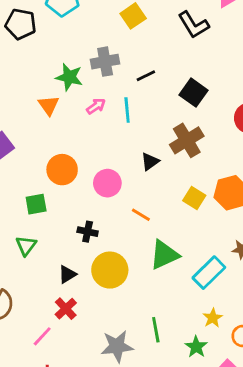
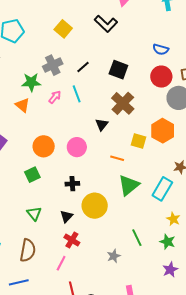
orange line: (141, 215) -> (117, 158), moved
green triangle: (26, 246) -> (34, 214), moved
gray star: (117, 346) -> (114, 256), size x0.6

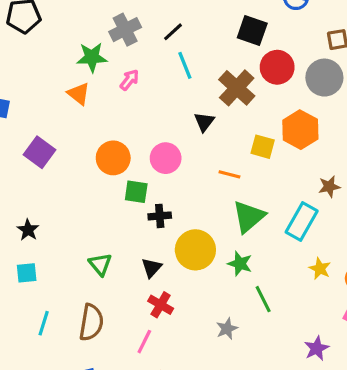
black square: (118, 70) -> (252, 30), moved
red circle: (161, 77) -> (277, 67), moved
cyan line: (77, 94) -> (185, 65), moved
green square: (32, 175) -> (136, 192), moved, turned 35
green star: (167, 242) -> (240, 264), moved

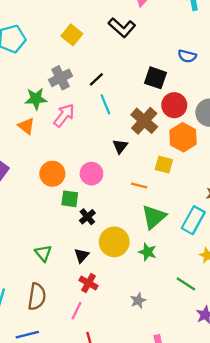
pink arrow: (129, 80) -> (64, 115), size x1.5
orange hexagon: (300, 130) -> (183, 137), moved
black cross: (160, 216) -> (87, 217), turned -35
green line: (263, 299) -> (186, 284), moved, turned -30

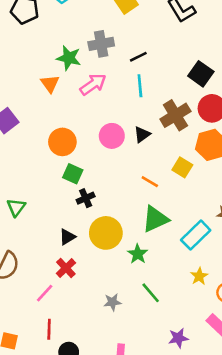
pink circle: (91, 174) -> (112, 136), moved
green triangle: (43, 253) -> (16, 207), moved
green line: (186, 284) -> (151, 293), moved

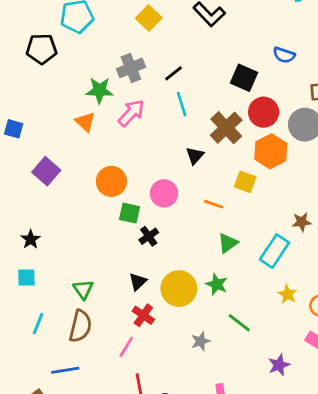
pink circle: (112, 136) -> (164, 193), moved
green triangle: (16, 207) -> (83, 289), moved
green triangle: (155, 219) -> (228, 243), size x0.7
yellow circle: (106, 233) -> (179, 289), moved

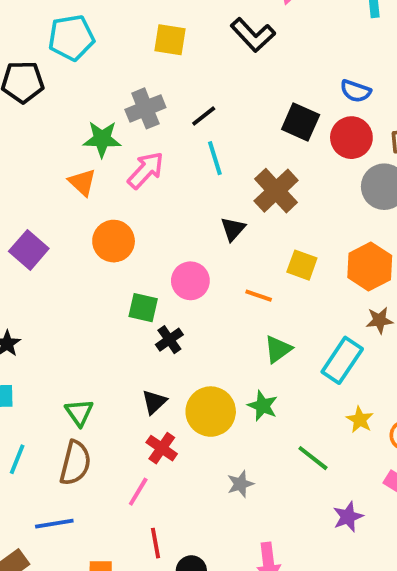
yellow square: (149, 18) -> (170, 40), turned -35
red circle: (264, 112) -> (351, 138), moved
orange hexagon: (271, 151) -> (370, 266), moved
orange circle: (111, 181) -> (114, 241), moved
green line: (239, 323) -> (313, 458), moved

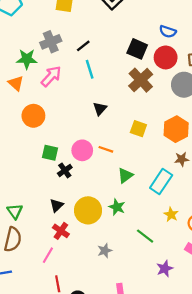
brown cross: (276, 191) -> (141, 80), moved
pink circle: (190, 281) -> (82, 150), moved
orange line: (259, 296) -> (106, 149), moved

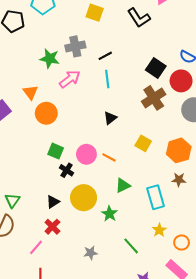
orange triangle: (16, 83) -> (30, 92), moved
black cross: (65, 170) -> (67, 170), turned -32
cyan rectangle: (161, 181) -> (156, 197), turned -60
yellow circle: (88, 210) -> (84, 198), moved

